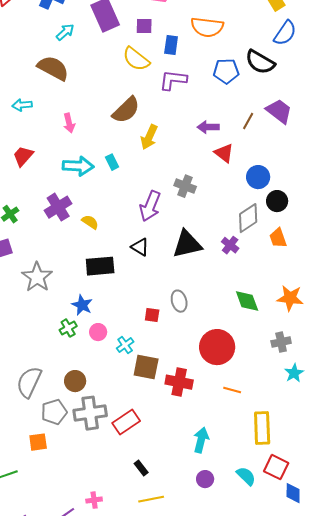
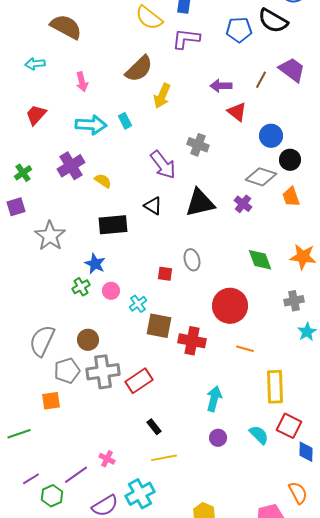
purple arrow: (150, 206) -> (163, 165), turned -60
gray diamond: (248, 218) -> (261, 177), turned 52
pink cross: (94, 500) -> (107, 459), turned 35

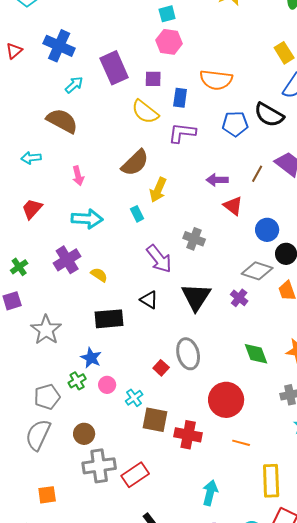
cyan rectangle: (125, 121) -> (137, 214), moved
black triangle: (200, 203) -> (196, 297), turned -44
gray ellipse: (192, 260) -> (188, 354), size x1.4
red square: (165, 274) -> (161, 368), turned 35
gray pentagon: (67, 371) -> (47, 397), moved

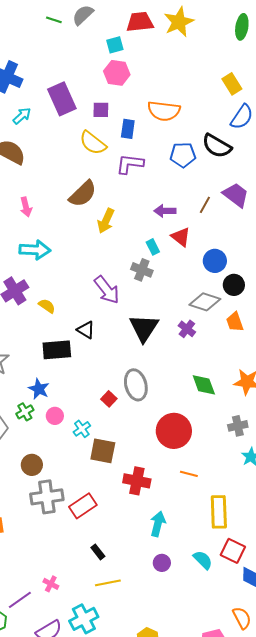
cyan rectangle: (137, 214) -> (153, 247), moved
black triangle: (149, 300) -> (86, 330), moved
red cross: (188, 435) -> (137, 481), moved

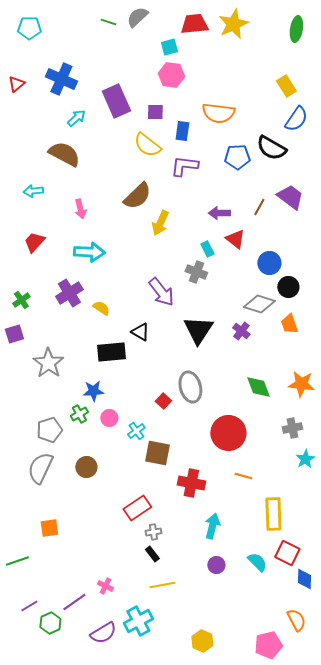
blue star: (39, 389) -> (93, 391), turned -30
gray cross: (47, 497) -> (153, 532), moved, size x0.5

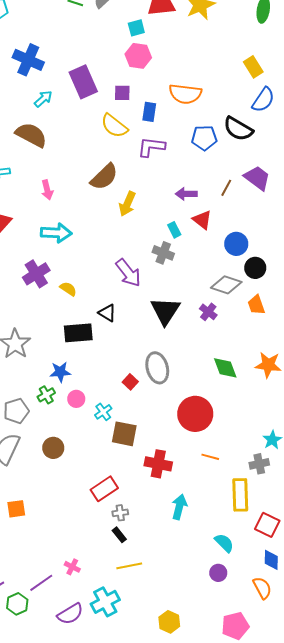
gray cross: (292, 428) -> (259, 464), moved
red square: (287, 553) -> (267, 525), moved
purple circle: (216, 565) -> (218, 573), moved
orange semicircle: (296, 620) -> (262, 588), moved

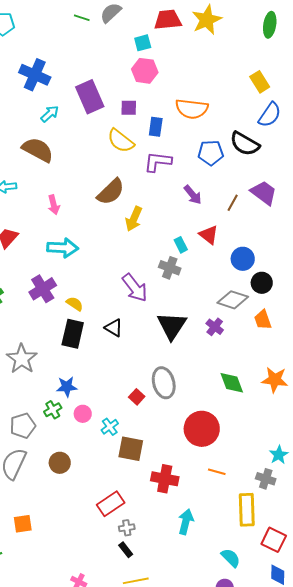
purple arrow: (186, 194) -> (193, 195), moved, turned -130
black rectangle: (78, 333) -> (73, 334), moved, turned -72
gray cross: (259, 464) -> (266, 479), turned 30

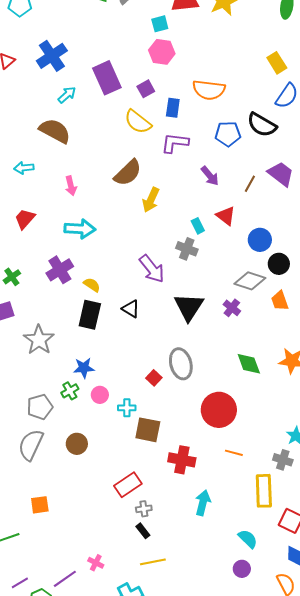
blue cross: (35, 75) -> (52, 56), turned 32
purple square: (129, 108) -> (146, 89), turned -30
cyan cross: (110, 427) -> (127, 408), turned 36

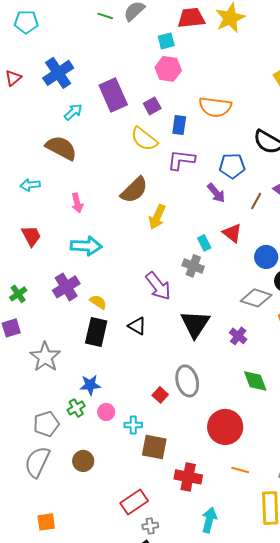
blue pentagon: (228, 134) -> (232, 166), moved
red trapezoid: (25, 219) -> (31, 236), turned 110
purple cross: (232, 308) -> (238, 336), moved

